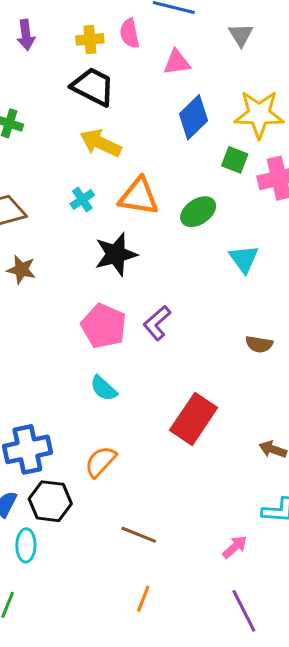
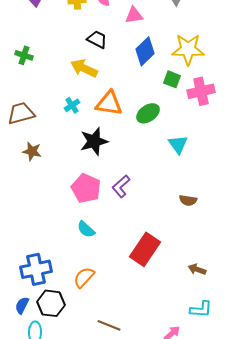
black trapezoid: (93, 87) -> (97, 39), moved, size x0.7

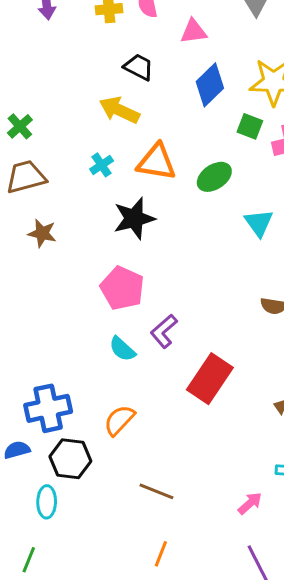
green cross: (24, 55) -> (20, 126), moved, turned 30
purple L-shape: (121, 186) -> (164, 331), moved
blue semicircle: (22, 305) -> (17, 450), moved, turned 48

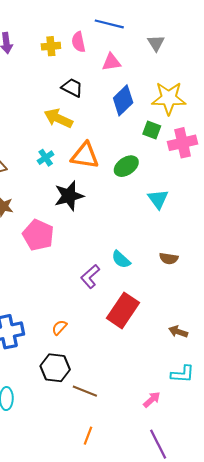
pink pentagon: (122, 288) -> (38, 235), moved
cyan semicircle: (122, 349) -> (121, 260), moved
orange semicircle: (119, 420) -> (59, 327), moved, size x0.7
black hexagon: (70, 459) -> (55, 368), moved

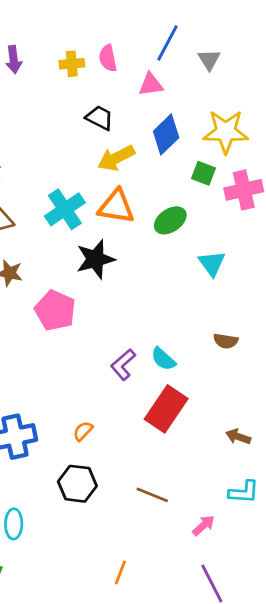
blue line: (109, 24) -> (167, 43), moved, turned -76
yellow arrow: (58, 118) -> (116, 158), moved, turned -52
cyan cross: (46, 158) -> (65, 209), size x1.8
cyan semicircle: (121, 260) -> (163, 359), moved
brown line: (85, 391) -> (152, 495), moved

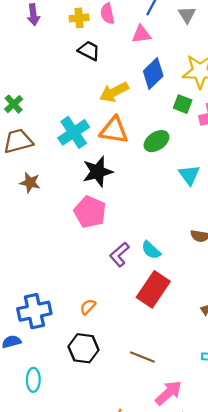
black trapezoid: (100, 118) -> (89, 51), moved
pink pentagon: (55, 310) -> (90, 212), moved
pink arrow: (204, 525) -> (168, 393), moved, size x1.5

